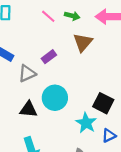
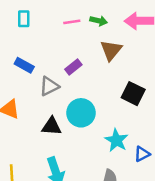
pink line: (48, 16) -> (72, 22), turned -48
black square: (103, 103) -> (133, 94), moved

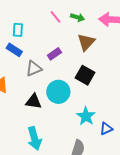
cyan rectangle: (24, 19) -> (18, 30), moved
pink line: (72, 22) -> (56, 17), turned 56
black square: (133, 94) -> (85, 75), moved

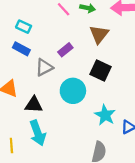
cyan rectangle: (18, 30) -> (24, 27), turned -64
black triangle: (34, 101) -> (34, 105), moved
cyan arrow: (34, 138) -> (38, 133), moved

